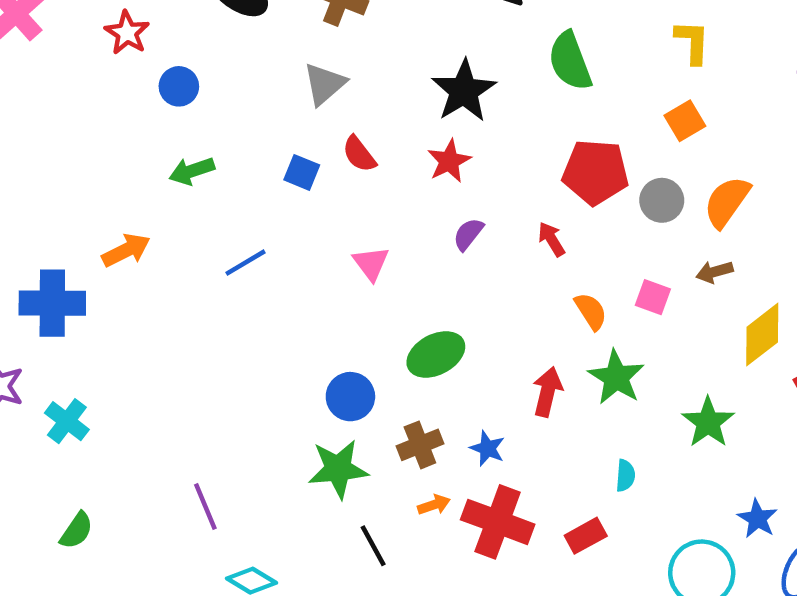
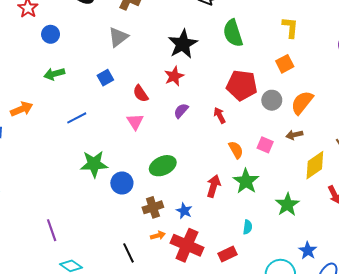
red semicircle: (359, 154) -> (141, 94), moved
blue square: (302, 172) -> (105, 78), turned 35
green star: (338, 469) -> (94, 164), moved

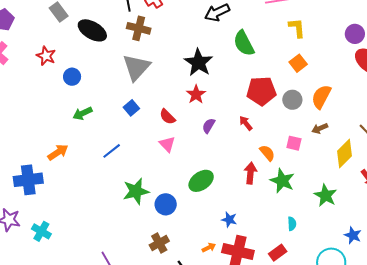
gray triangle: (118, 37) -> (136, 67), size x1.4
red arrow: (214, 186) -> (250, 173), moved
brown cross: (153, 207) -> (159, 243), moved

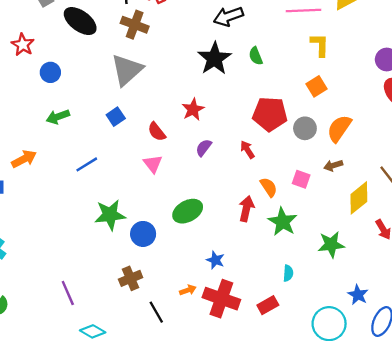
green semicircle: (244, 43) -> (256, 56), size x0.6
black star: (198, 62) -> (215, 59), moved
green star: (325, 195) -> (331, 245), turned 30

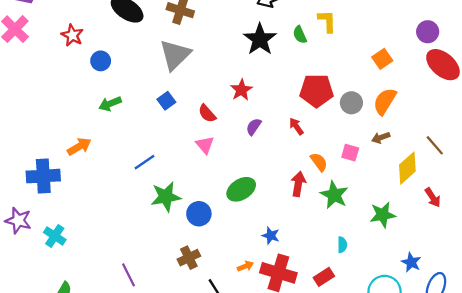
yellow L-shape: (320, 45) -> (327, 21), moved
orange square: (316, 86) -> (382, 59), moved
blue line: (87, 164) -> (144, 162), moved

